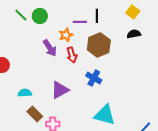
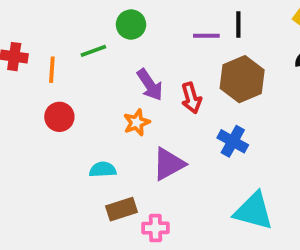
green line: (21, 15) -> (93, 51), moved, turned -64
orange star: (66, 35) -> (137, 122), moved
brown rectangle: (35, 114) -> (122, 209), turned -63

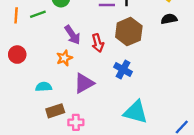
orange line: (52, 70) -> (16, 15), moved

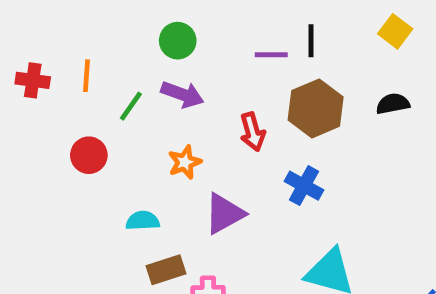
green line: (38, 14) -> (131, 106), moved, turned -35
black semicircle: (169, 19) -> (393, 104), moved
purple arrow: (72, 35) -> (182, 94), moved, turned -36

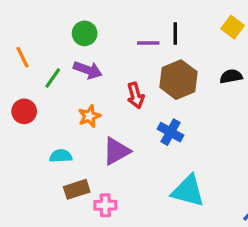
orange line: (87, 76) -> (23, 57), turned -30

